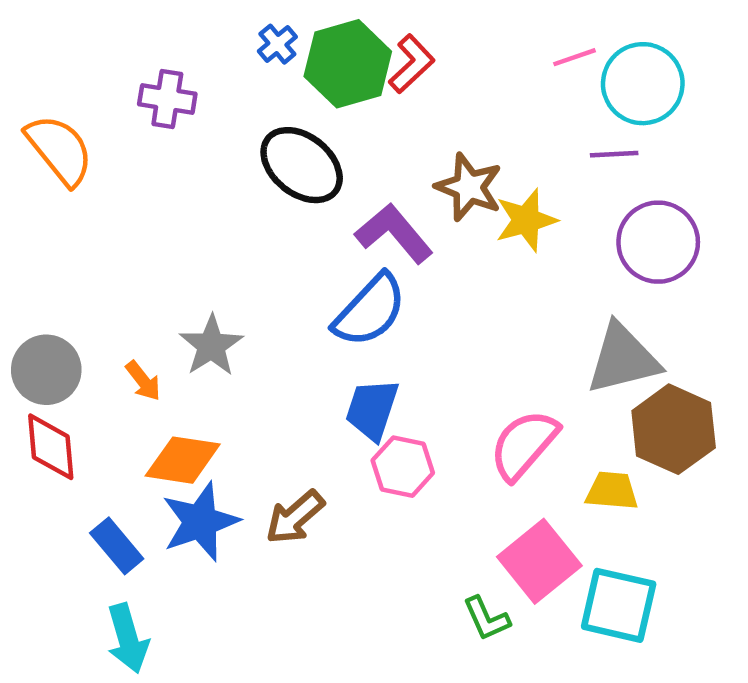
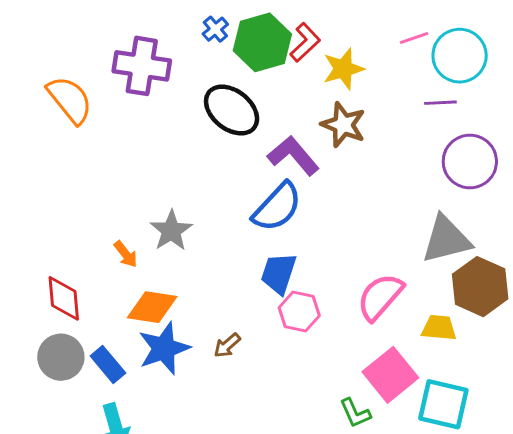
purple cross: (167, 99) -> (142, 66), size x1.5
yellow star: (526, 220) -> (343, 69), moved
gray circle: (46, 370) -> (61, 357), moved
brown arrow: (295, 517) -> (227, 345), size x0.7

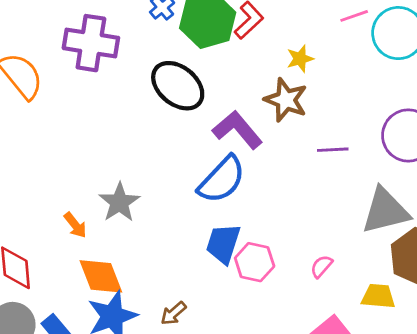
yellow star: (343, 69) -> (300, 59), moved, size x0.7
purple line: (440, 103) -> (333, 150), moved
pink semicircle: (380, 297) -> (321, 266), size x0.5
orange diamond: (152, 307) -> (101, 276), turned 60
pink hexagon: (299, 312) -> (255, 262), moved

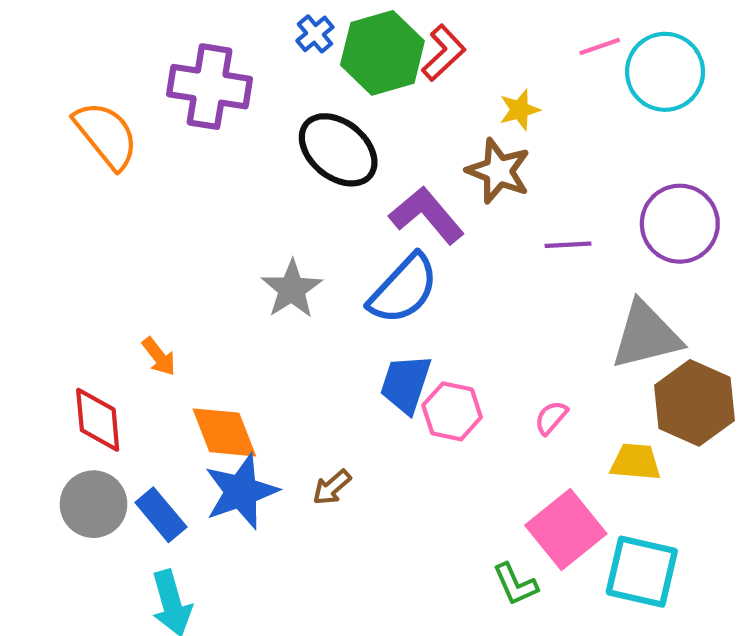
gray star: (119, 202) -> (292, 289), moved
orange arrow: (75, 225) -> (159, 357), moved

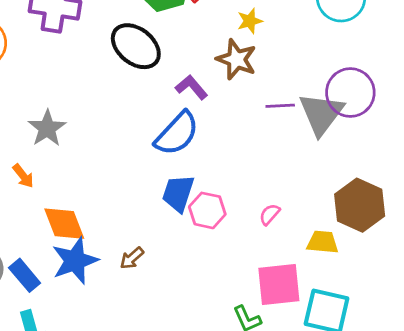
purple L-shape: (427, 215) -> (191, 87), size x0.7
gray star: (292, 289) -> (47, 128), moved
gray triangle: (646, 335) -> (321, 114), moved, turned -39
pink square: (566, 529) -> (279, 285), turned 33

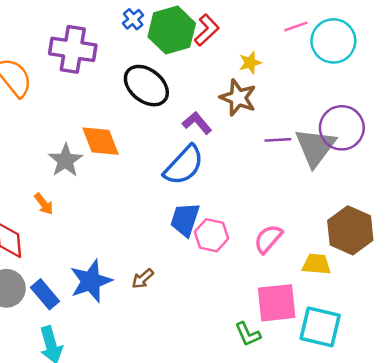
pink semicircle: (270, 214) -> (268, 239), size x1.5
orange diamond: (64, 224) -> (100, 141), moved

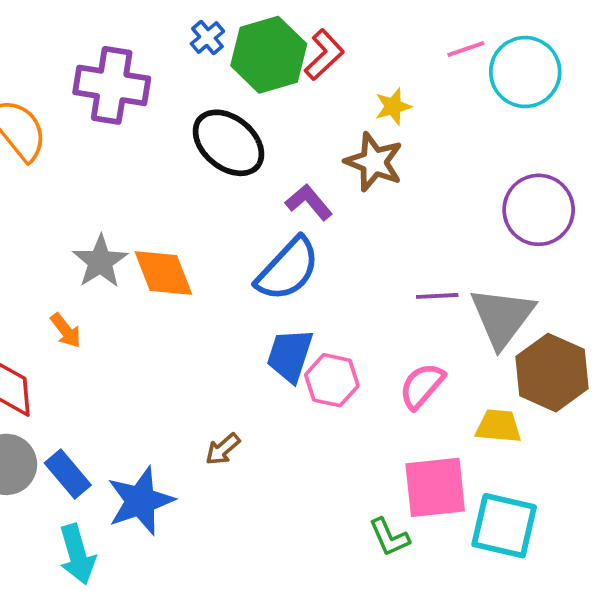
purple line: (278, 140) -> (437, 296), moved
orange diamond: (100, 141) -> (163, 273), moved
gray triangle: (315, 147) -> (502, 317), moved
blue star: (91, 281) -> (140, 501), moved

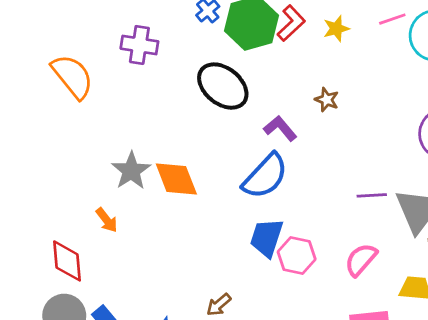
purple cross: (112, 85) -> (139, 45), size x0.7
yellow star: (393, 106) -> (336, 29), moved
brown star: (374, 162) -> (327, 100), size x0.6

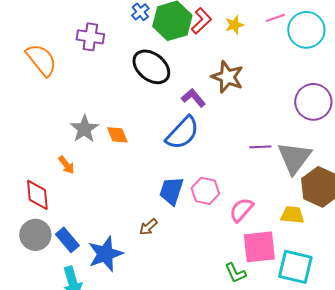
brown star: (327, 100) -> (227, 77), size x1.8
orange diamond: (176, 179) -> (117, 135), size x0.7
blue trapezoid: (267, 238) -> (171, 191), moved
pink semicircle: (361, 260) -> (241, 210), moved

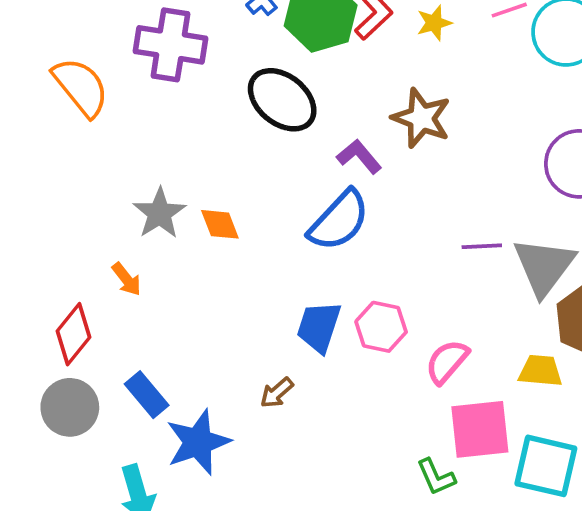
purple cross: (90, 37) -> (171, 45), size x1.4
red diamond: (37, 195) -> (73, 334), turned 44
blue rectangle: (67, 240) -> (147, 395), moved

